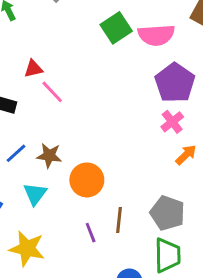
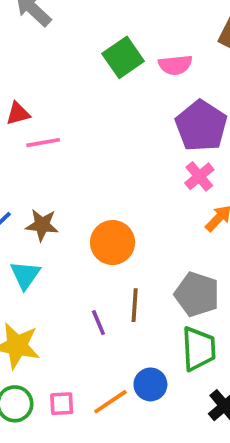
pink semicircle: (156, 35) -> (175, 65), size x0.7
pink line: (52, 92) -> (43, 143), turned -55
orange circle: (87, 180) -> (113, 243), moved

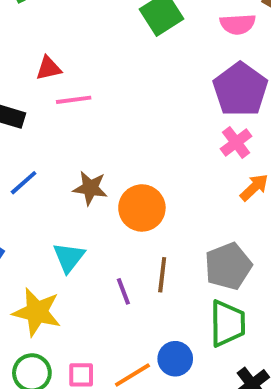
pink semicircle: (175, 65) -> (238, 24), moved
brown star: (42, 225) -> (90, 188), moved
cyan triangle: (25, 275) -> (69, 257), moved
gray pentagon: (197, 294) -> (228, 266), turned 30

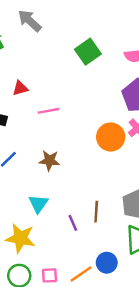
pink line: (74, 100) -> (49, 111), moved
orange circle: (142, 208) -> (111, 137), moved

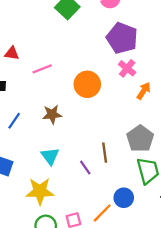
red triangle: (20, 88) -> (12, 53), turned 35
orange circle: (111, 137) -> (87, 84), moved

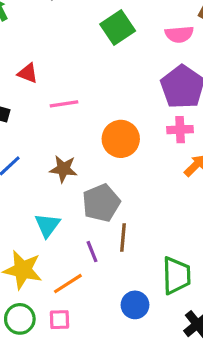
pink cross: (127, 68) -> (180, 130), turned 36
gray pentagon: (140, 139) -> (101, 203), moved
orange line: (102, 213) -> (68, 284), moved

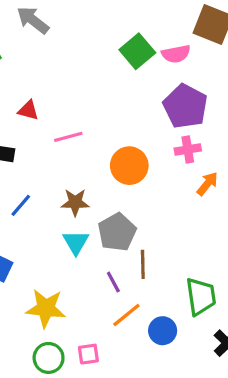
green square: (118, 28) -> (137, 51), moved
cyan triangle: (47, 225) -> (76, 242), moved
orange line: (68, 284) -> (126, 315), moved

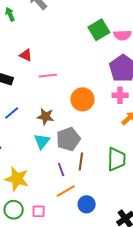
green trapezoid: (201, 296) -> (116, 159), moved

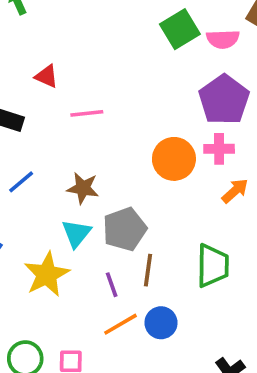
orange circle: (82, 99) -> (174, 159), moved
yellow star: (17, 179) -> (47, 274), moved, turned 30
blue circle: (87, 204) -> (161, 323), moved

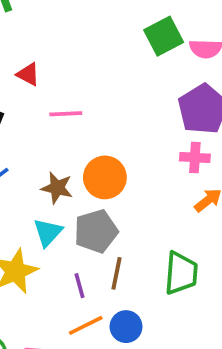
orange circle: (174, 159) -> (105, 177), moved

